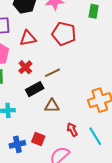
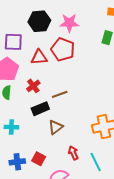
red pentagon: (64, 34) -> (63, 49), moved
brown triangle: (52, 106) -> (56, 127), turned -42

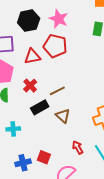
pink star: (69, 23) -> (59, 19), turned 30
brown triangle: (56, 127) -> (63, 116), moved, turned -35

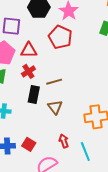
red triangle: (32, 56) -> (29, 50), moved
black rectangle: (40, 107) -> (34, 95), turned -60

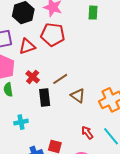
red triangle: (29, 50) -> (27, 46), moved
brown triangle: (55, 107) -> (78, 96), moved

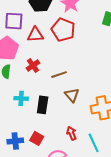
black rectangle: (45, 97) -> (43, 105), moved
cyan cross: (21, 122) -> (21, 98), moved

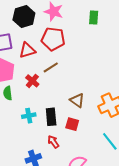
brown line: (59, 75) -> (51, 67), moved
red arrow: (71, 133) -> (53, 142), moved
red square: (37, 138) -> (72, 124), moved

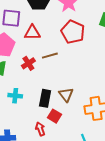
red pentagon: (53, 39) -> (73, 32), moved
black rectangle: (51, 117) -> (45, 98), moved
red arrow: (53, 142) -> (40, 129), moved

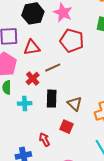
cyan cross: (15, 96) -> (25, 103), moved
black rectangle: (45, 98) -> (52, 99), moved
red arrow: (40, 129) -> (44, 140), moved

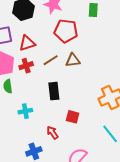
red cross: (33, 78) -> (26, 66), moved, turned 32
cyan cross: (25, 103) -> (25, 111), moved
brown triangle: (75, 104) -> (73, 60), moved, turned -42

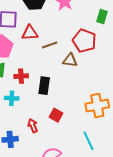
red pentagon: (66, 31) -> (84, 41), moved
brown line: (51, 60) -> (50, 45), moved
red cross: (26, 66) -> (21, 76), moved

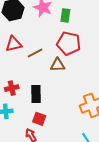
green rectangle: (102, 17) -> (65, 15), moved
red square: (56, 115) -> (39, 119), moved

